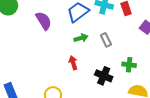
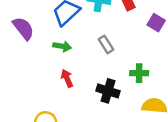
green arrow: (81, 38) -> (62, 46), moved, turned 32

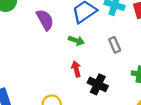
black cross: (108, 91) -> (98, 84), moved

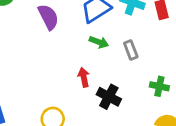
green arrow: (76, 41) -> (99, 42), moved

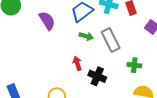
gray rectangle: (131, 50) -> (111, 40), size x1.6

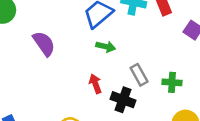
purple semicircle: (47, 21) -> (44, 44), moved
gray rectangle: (111, 40) -> (139, 75), moved, size x0.7

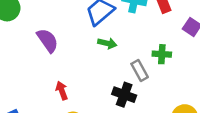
green cross: (172, 82) -> (162, 54), moved
red arrow: (95, 84) -> (62, 91), moved

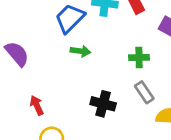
gray rectangle: (140, 70) -> (144, 92), moved

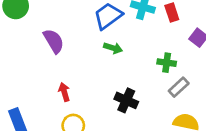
gray rectangle: (144, 92) -> (179, 87), moved, turned 72

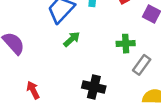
green arrow: (113, 48) -> (72, 39), turned -48

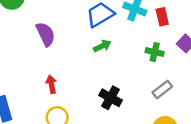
green cross: (126, 44) -> (155, 52), moved

